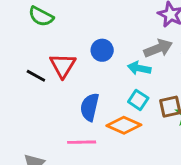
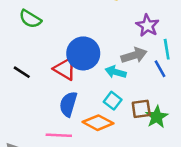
blue circle: (102, 50) -> (83, 53), size x1.6
red triangle: (63, 66) -> (65, 69), moved, turned -35

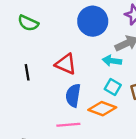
blue circle: (83, 53) -> (93, 21), moved
black line: (22, 72) -> (27, 72), turned 56

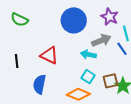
blue semicircle: (73, 95) -> (39, 84), moved

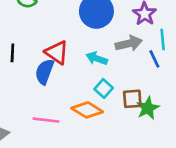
cyan arrow: (88, 54) -> (97, 58), moved
blue semicircle: (39, 84) -> (45, 72), moved

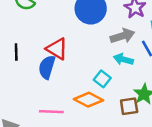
cyan arrow: (97, 58) -> (123, 59), moved
brown square: (132, 99) -> (129, 106), moved

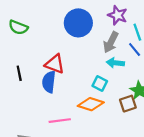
gray arrow: (122, 36) -> (111, 42), turned 145

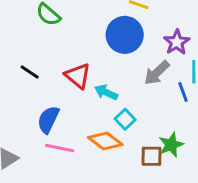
cyan arrow: (115, 63) -> (106, 92), moved
black line: (19, 73) -> (30, 72), turned -64
blue semicircle: (49, 82) -> (48, 120), moved

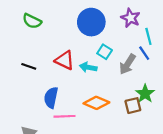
gray arrow: (157, 73) -> (127, 64), moved
cyan square: (125, 119) -> (105, 52), moved

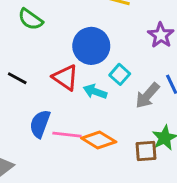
blue circle: (91, 22) -> (91, 46), moved
pink line: (65, 116) -> (67, 135), moved

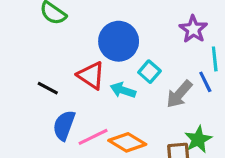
black line: (17, 78) -> (48, 88), moved
pink line: (67, 135) -> (93, 137), turned -32

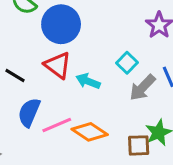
blue circle: (119, 41) -> (61, 24), moved
cyan square: (149, 72) -> (127, 63), moved

